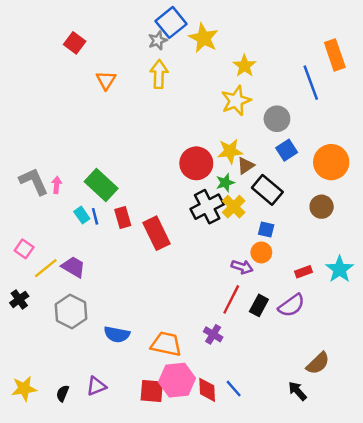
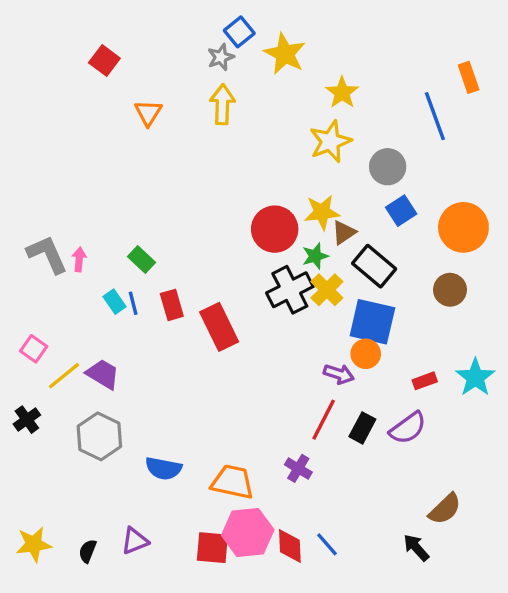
blue square: (171, 22) -> (239, 32), size x0.7
orange rectangle: (335, 55) -> (469, 77), size x0.7
green rectangle: (101, 185) -> (142, 259), size x0.6
blue square: (266, 230) -> (372, 322), size x2.0

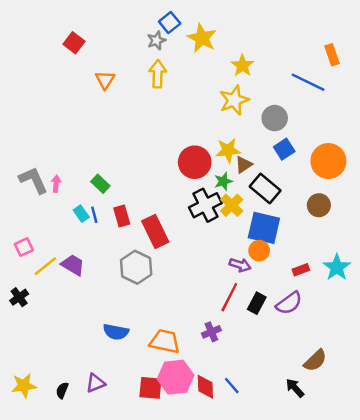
blue line: (435, 116) -> (308, 82), turned -44
pink square: (34, 349) -> (24, 247), turned 30
gray hexagon: (99, 436) -> (136, 267), moved
purple cross: (298, 468) -> (211, 332), turned 36

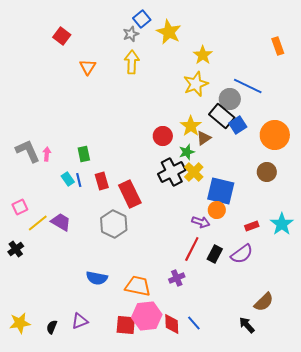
blue line: (308, 82) -> (248, 86), moved
yellow star: (228, 150) -> (191, 126), turned -30
red circle: (195, 162) -> (163, 136), size x0.7
green rectangle: (100, 184) -> (84, 154), turned 35
black rectangle: (265, 189) -> (222, 116), moved

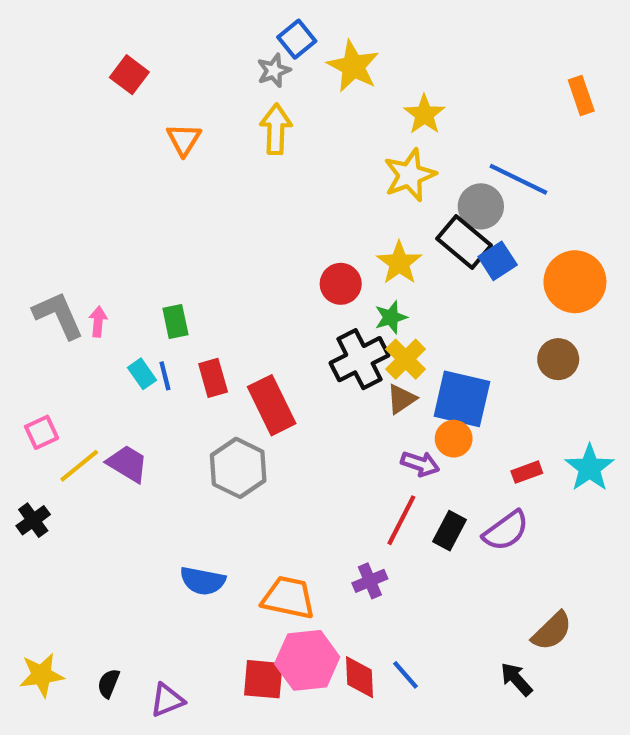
brown triangle: (204, 138) -> (401, 399), moved
purple triangle: (80, 321) -> (167, 700), moved

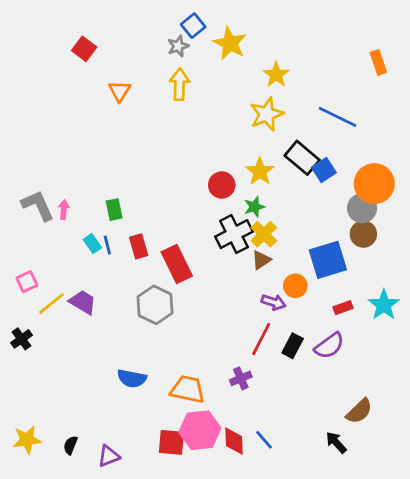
gray circle: (481, 206) -> (362, 208), moved
blue square: (462, 399) -> (328, 260), moved, turned -30

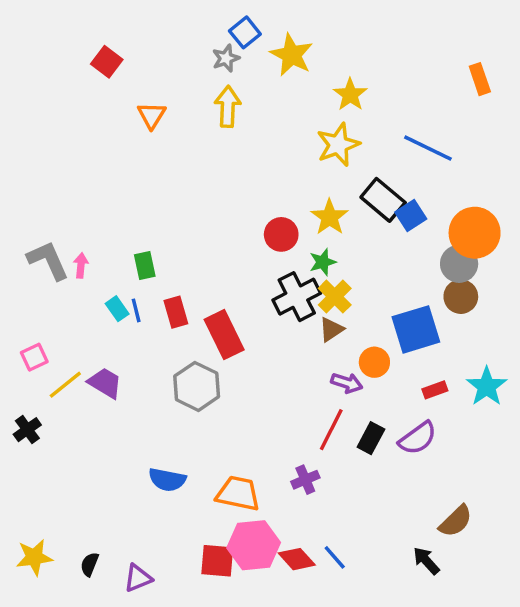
red diamond: (234, 441) -> (297, 559), turned -40

